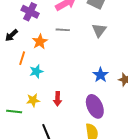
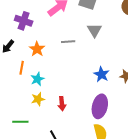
gray line: (63, 30) -> (68, 42), moved
yellow star: (33, 100) -> (38, 99), moved
purple ellipse: (95, 106) -> (100, 106), turned 45

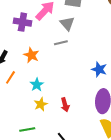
purple cross: (24, 21) -> (22, 22), moved
gray triangle: (94, 30) -> (67, 24), moved
orange line: (22, 68) -> (10, 77), moved, turned 32

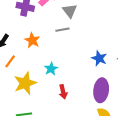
cyan star: (37, 85) -> (51, 69), moved
yellow star: (41, 104) -> (25, 83), moved, size x1.6

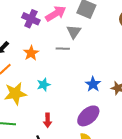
purple ellipse: (101, 90) -> (88, 116), turned 30
red arrow: (63, 92) -> (48, 120), moved

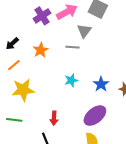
purple cross: (31, 19) -> (42, 16), turned 30
cyan star: (44, 85) -> (71, 80), moved

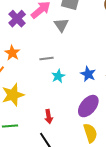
gray line: (72, 47) -> (47, 59), moved
orange star: (41, 50) -> (12, 53), moved

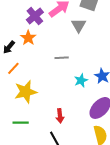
orange star: (12, 53) -> (28, 38), moved
cyan star: (58, 76) -> (81, 80), moved

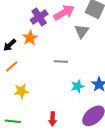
yellow star: (26, 92) -> (21, 91), size x0.7

